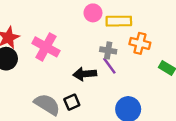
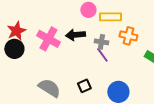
black arrow: (85, 74) -> (75, 35), moved
black square: (72, 102) -> (84, 86), moved

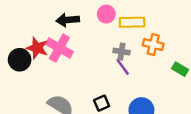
red star: (16, 31) -> (37, 48), moved, turned -30
black arrow: (75, 35) -> (68, 20), moved

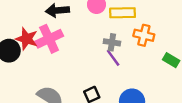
pink cross: (59, 48) -> (49, 39), turned 36

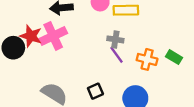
orange cross: (144, 35) -> (147, 59), moved

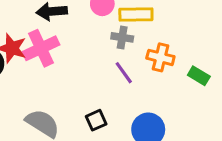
gray cross: (115, 39) -> (122, 37), moved
orange cross: (147, 59) -> (160, 57), moved

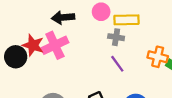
orange cross: (160, 57) -> (158, 57), moved

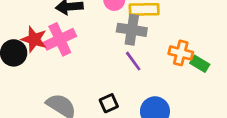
gray cross: (116, 37) -> (132, 30), size x1.5

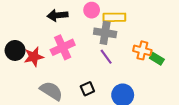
red star: (34, 39) -> (34, 57), moved, turned -30
pink cross: (60, 39) -> (63, 47), moved

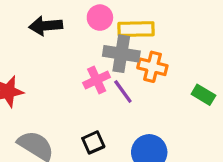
pink cross: (63, 47) -> (97, 80), moved, size x0.7
orange cross: (142, 50) -> (152, 67), moved

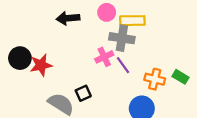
orange cross: (152, 67) -> (155, 79), moved
green rectangle: (203, 95) -> (180, 77), moved
black square: (93, 142) -> (83, 93), moved

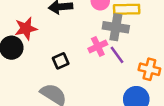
red star: (41, 65) -> (26, 28), moved
black square: (83, 93) -> (61, 61), moved

